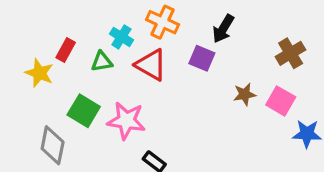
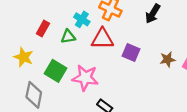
purple square: (202, 58) -> (131, 53), moved
red triangle: (151, 65) -> (102, 39), turned -30
yellow star: (39, 73) -> (24, 57), moved

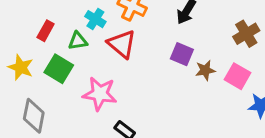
red triangle: (102, 39) -> (122, 44), turned 40
purple square: (131, 53) -> (182, 54), moved
green square: (56, 71) -> (59, 69), moved

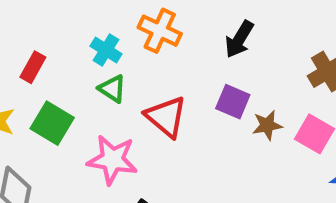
green triangle: (78, 41) -> (112, 89), moved, turned 42
red triangle: (122, 44) -> (166, 117), moved

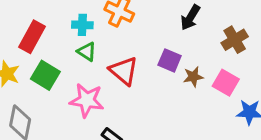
black arrow: (239, 39) -> (190, 18), moved
cyan cross: (106, 50) -> (82, 25), turned -30
red rectangle: (33, 67) -> (32, 37), size x1.5

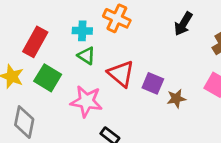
purple square: (170, 60) -> (153, 83), moved
brown star: (193, 77) -> (176, 99), moved

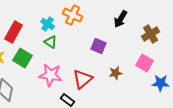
cyan cross: (82, 31) -> (48, 24), turned 32
red triangle: (121, 74) -> (83, 79), moved, turned 40
purple square: (153, 83) -> (99, 46), moved

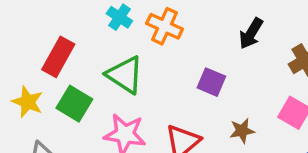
cyan cross: (48, 24) -> (119, 17), moved
green triangle: (51, 42) -> (125, 75), size x1.6

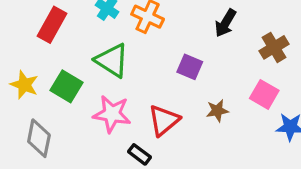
red rectangle: (58, 57) -> (52, 25), moved

